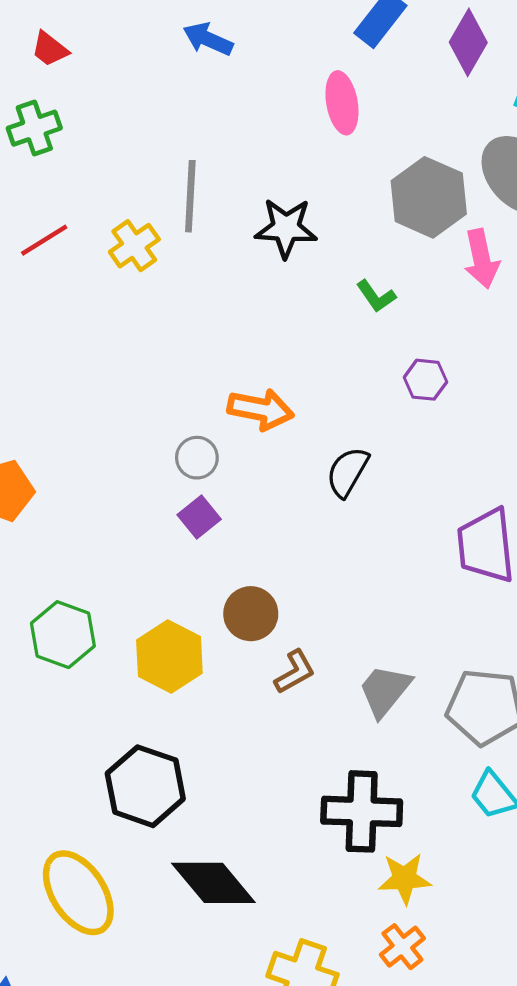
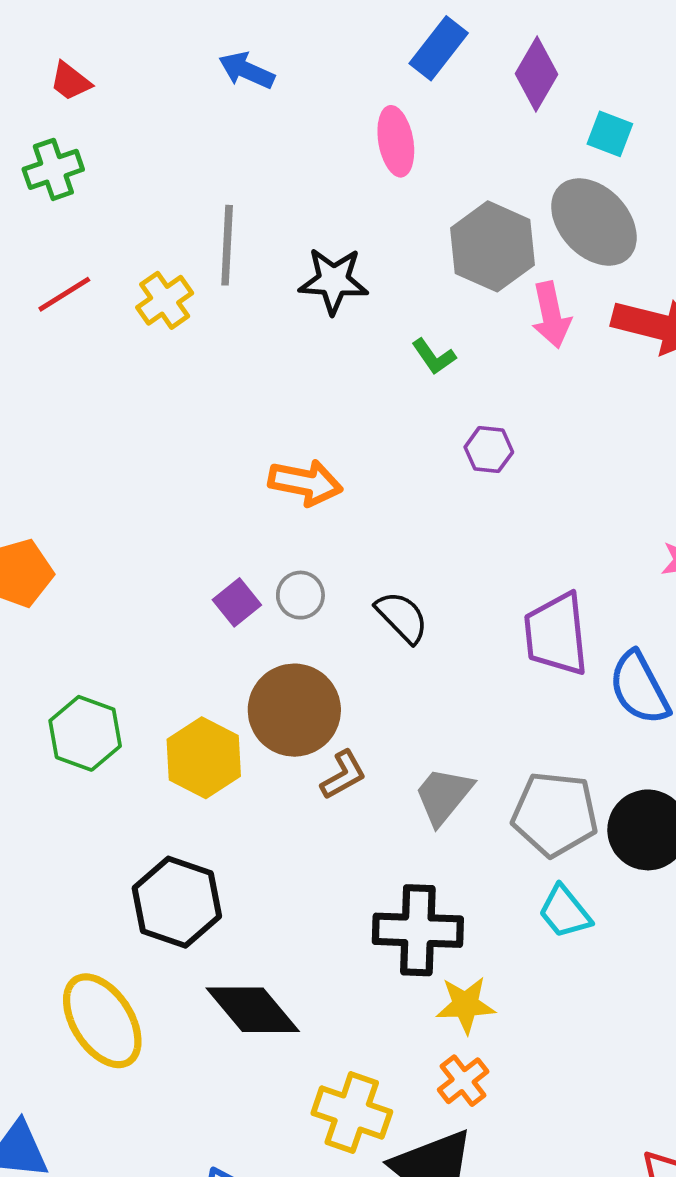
gray circle: (197, 458) -> (300, 595), moved
black semicircle: (347, 472) -> (402, 617), moved, turned 106
brown circle: (251, 614) -> (294, 710), size x1.5

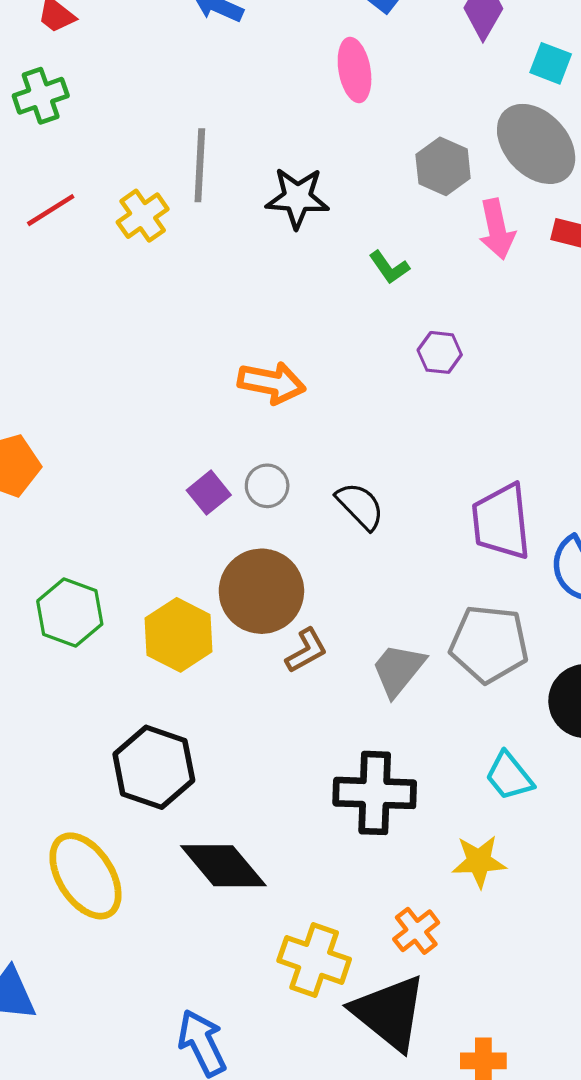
gray hexagon: (492, 246) -> (443, 166), size x0.7
gray pentagon: (555, 814) -> (489, 644), moved
yellow star: (466, 1005) -> (479, 861), moved

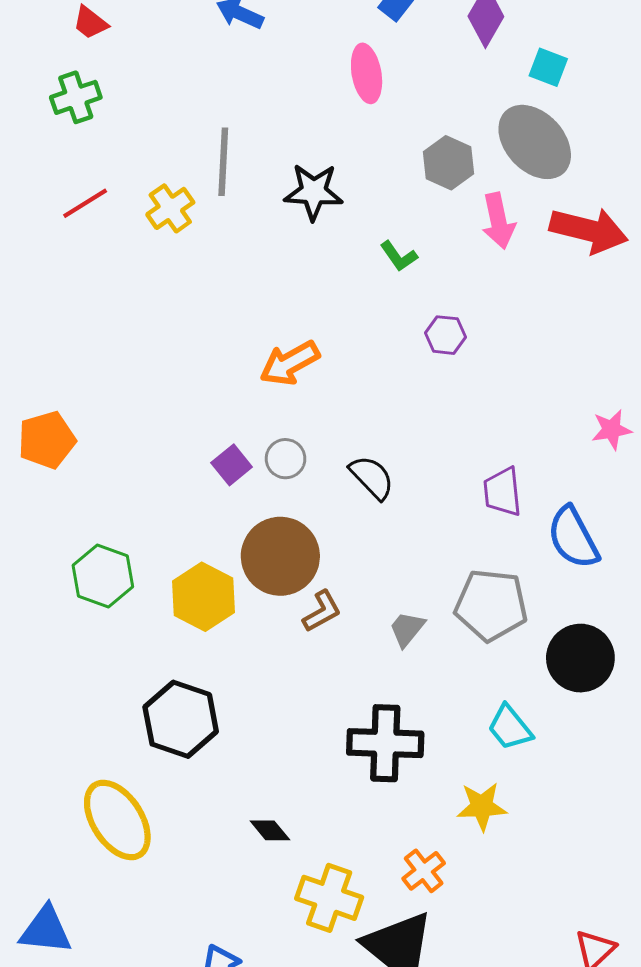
orange arrow: (272, 383) -> (290, 363), turned 140
purple trapezoid: (501, 522) -> (503, 492), size x0.7
gray trapezoid: (398, 670) -> (407, 629), size x0.7
black diamond: (223, 866) -> (270, 830), moved, size x0.5

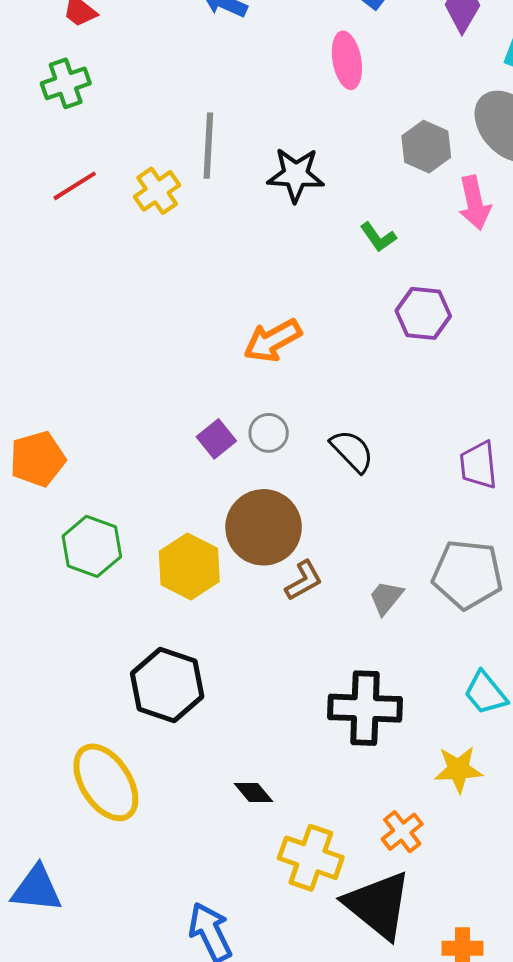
purple hexagon: (445, 335) -> (423, 313), size x1.4
orange pentagon: (47, 440) -> (38, 459), moved

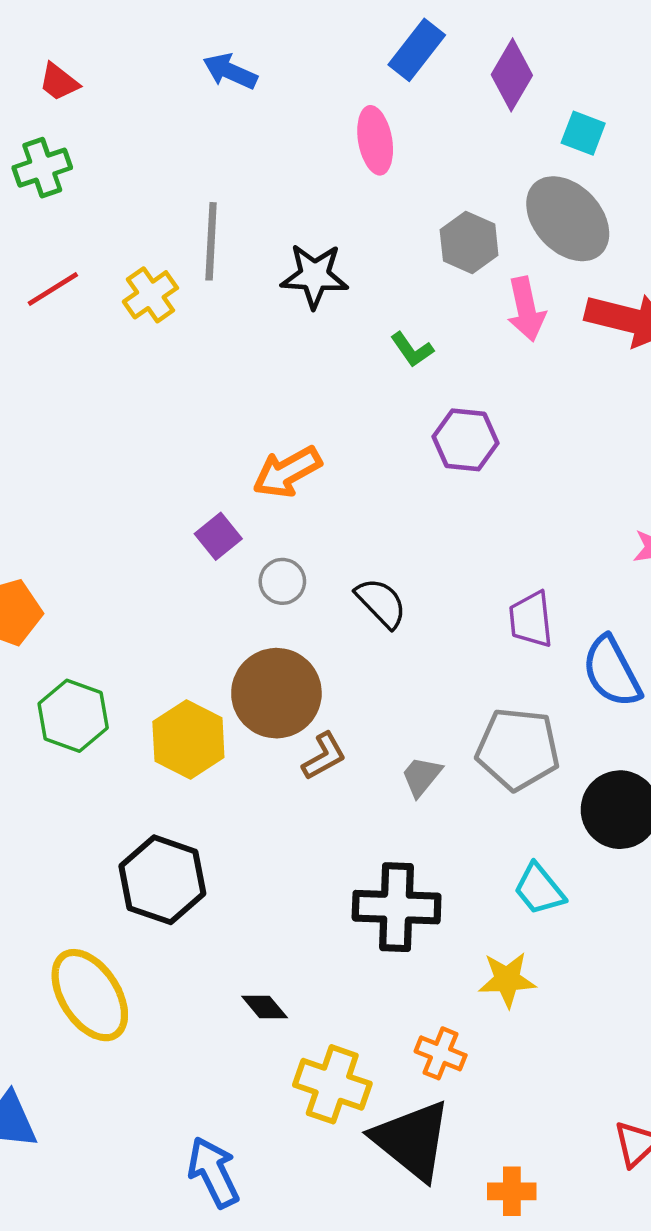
purple square: (216, 439) -> (218, 536), moved
orange cross: (402, 832) -> (441, 1053), turned -30

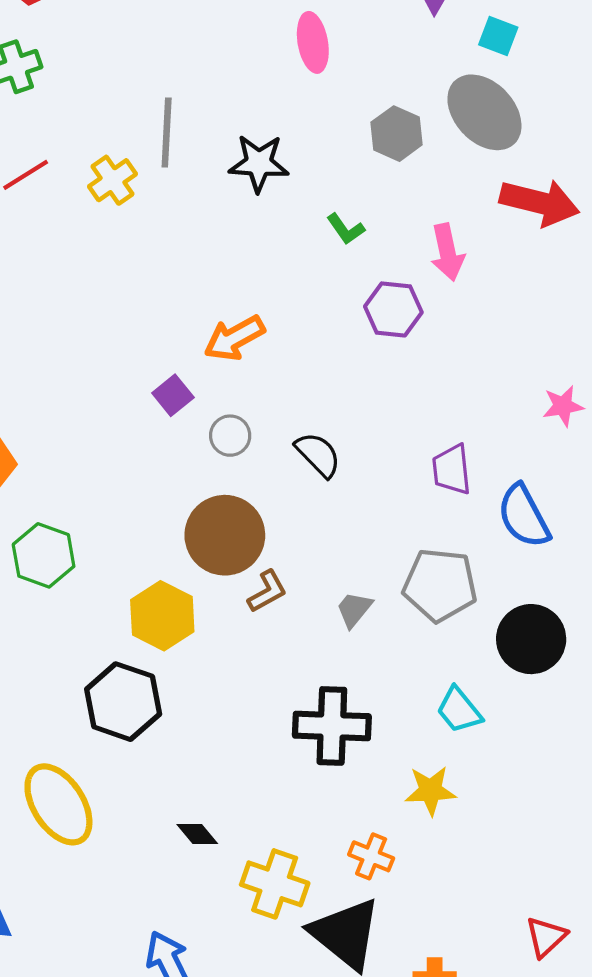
pink arrow: (526, 309) -> (447, 252), moved
yellow hexagon: (188, 739) -> (162, 616), moved
black diamond: (265, 1007) -> (197, 834), moved

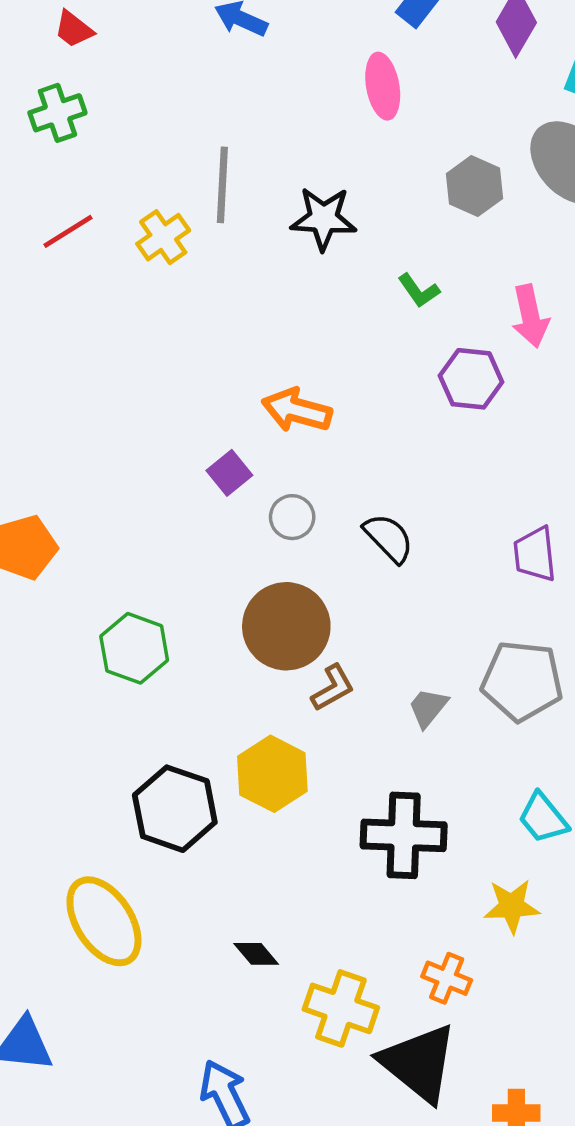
orange arrow: (234, 338) -> (297, 410), turned 44
green hexagon: (44, 555) -> (134, 648), moved
yellow hexagon: (162, 616) -> (272, 774), moved

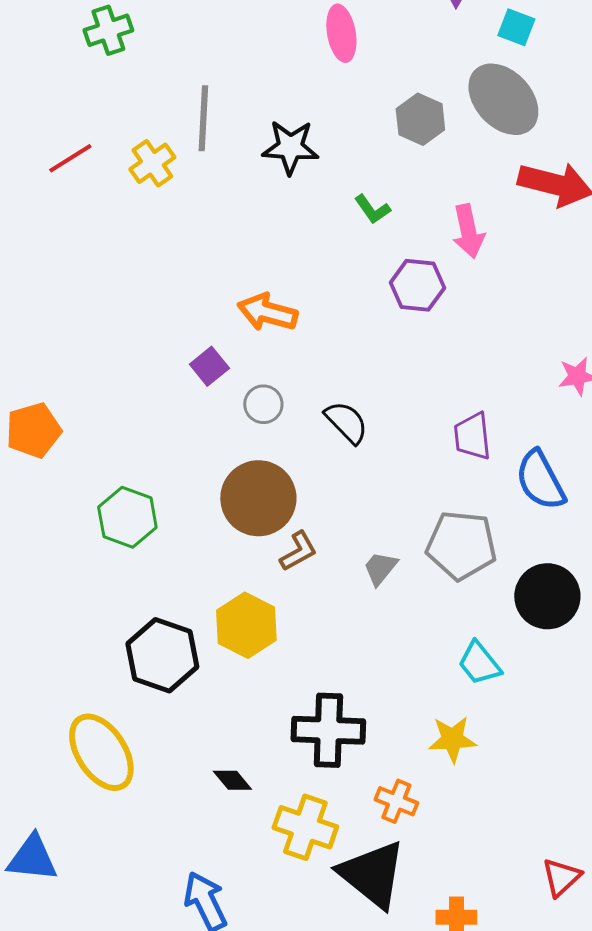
green cross: (57, 113) -> (108, 30), moved
black cross: (404, 835) -> (328, 730), moved

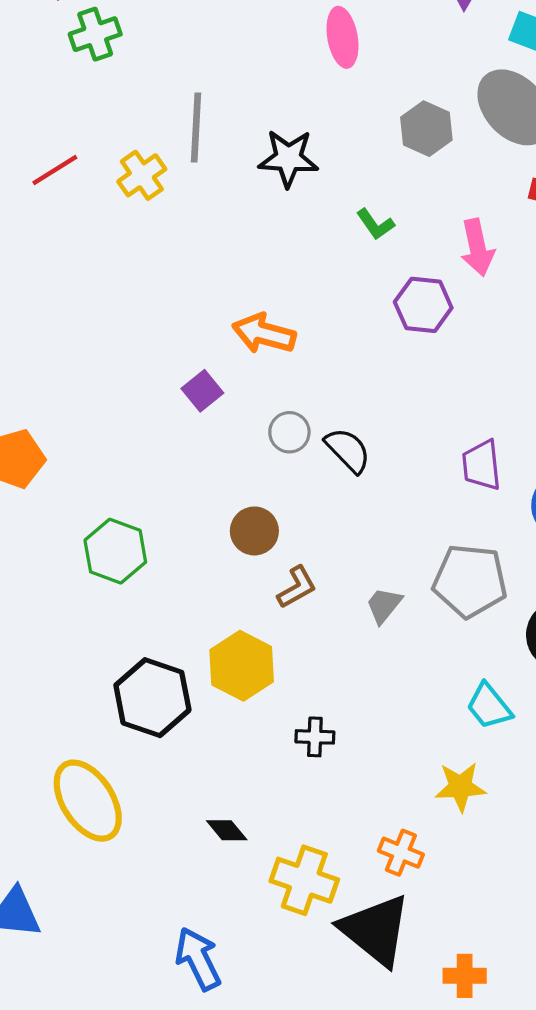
gray circle: (263, 404) -> (289, 432), moved
brown circle: (258, 498) -> (254, 531), size x0.6
black cross: (328, 730) -> (315, 737), moved, size x0.5

